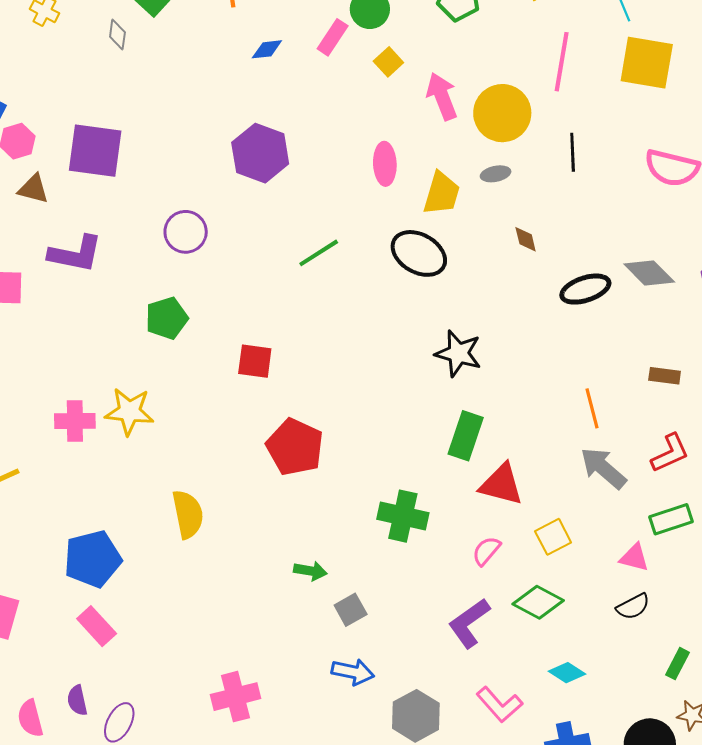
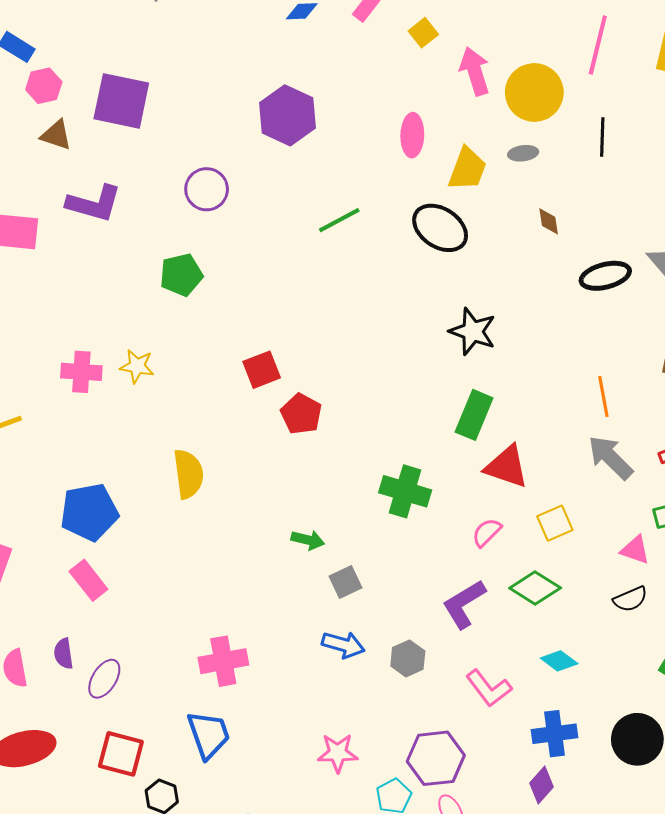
red square: (255, 361) -> (262, 370), moved, turned -33
yellow star: (129, 411) -> (137, 366), size x0.7
red pentagon: (295, 447) -> (301, 414), size x0.7
gray hexagon: (416, 716) -> (408, 658), moved, size x0.7

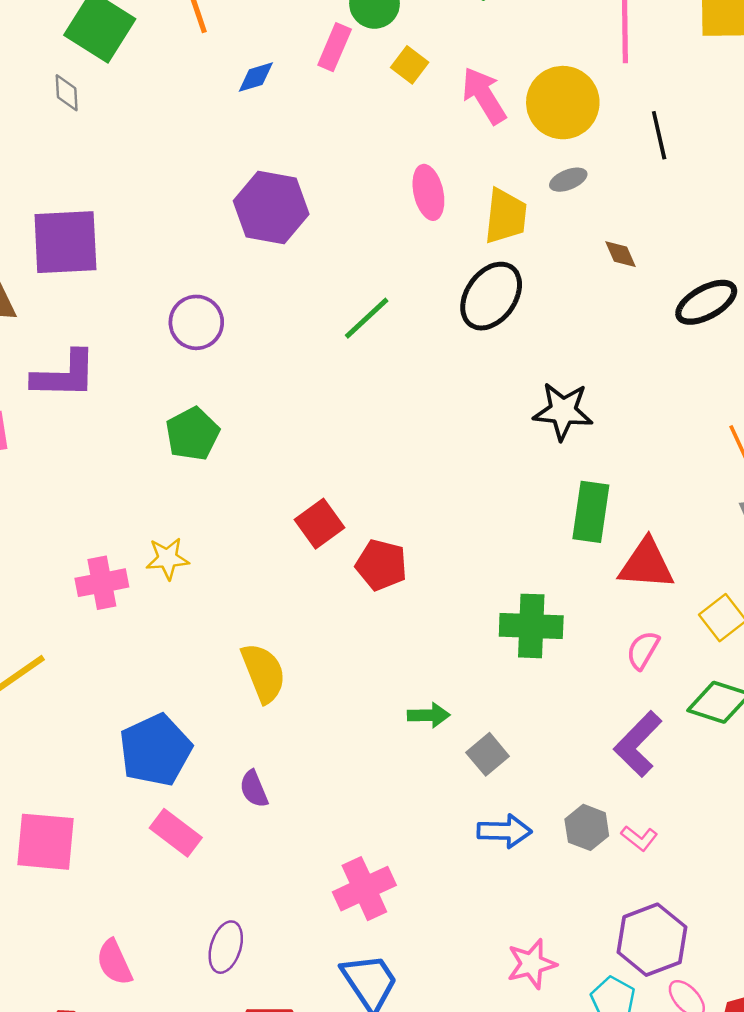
black ellipse: (440, 228) -> (491, 296), turned -74
purple semicircle: (64, 654) -> (254, 789), moved
pink L-shape: (489, 688) -> (639, 838), moved, size x0.6

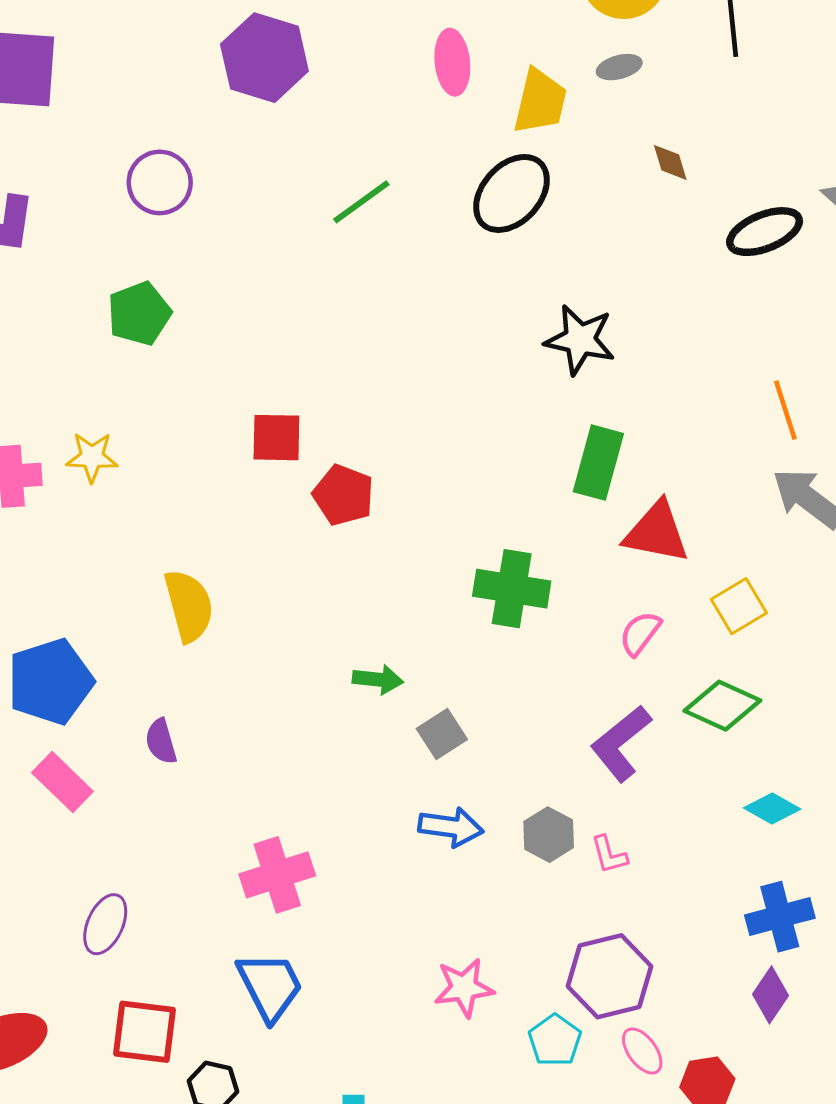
red square: (320, 524) -> (276, 438), turned 30
pink L-shape: (639, 838) -> (609, 855), turned 30

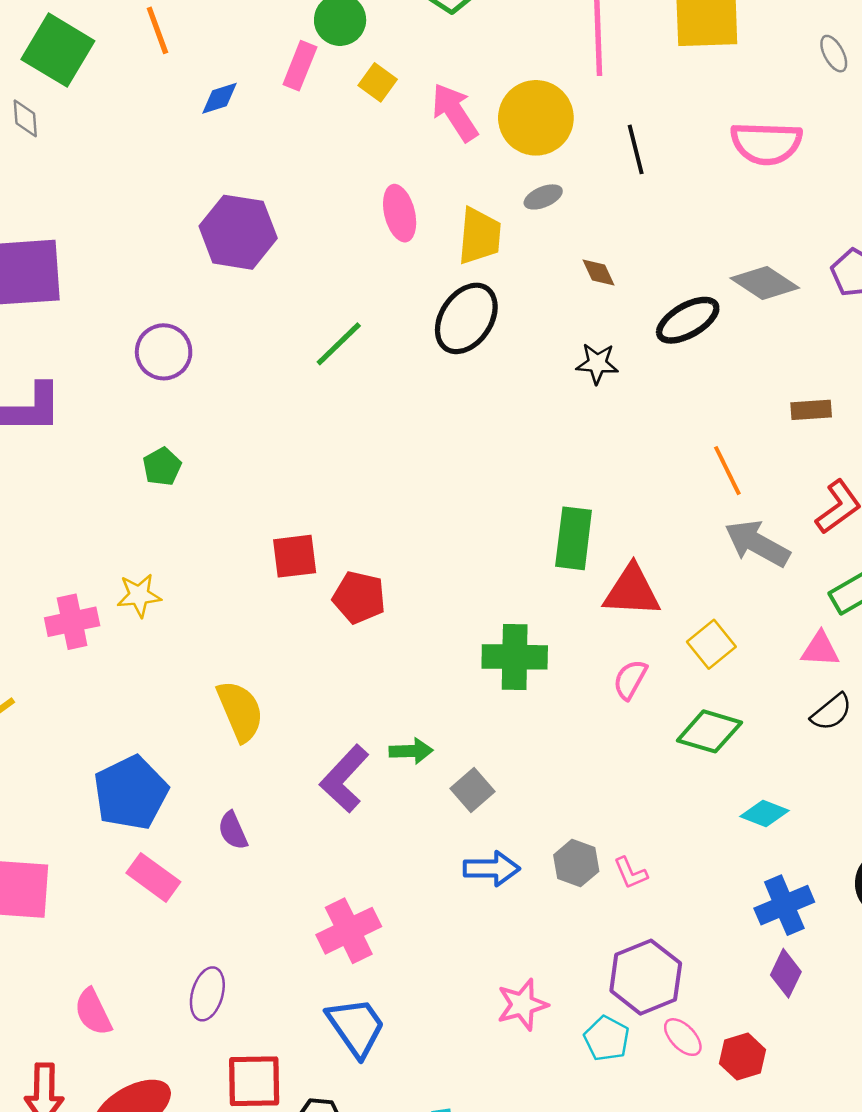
green pentagon: (139, 314) -> (162, 467), size x0.7
black star: (580, 340) -> (597, 363), moved, size x0.7
purple L-shape: (621, 743) -> (344, 779), moved

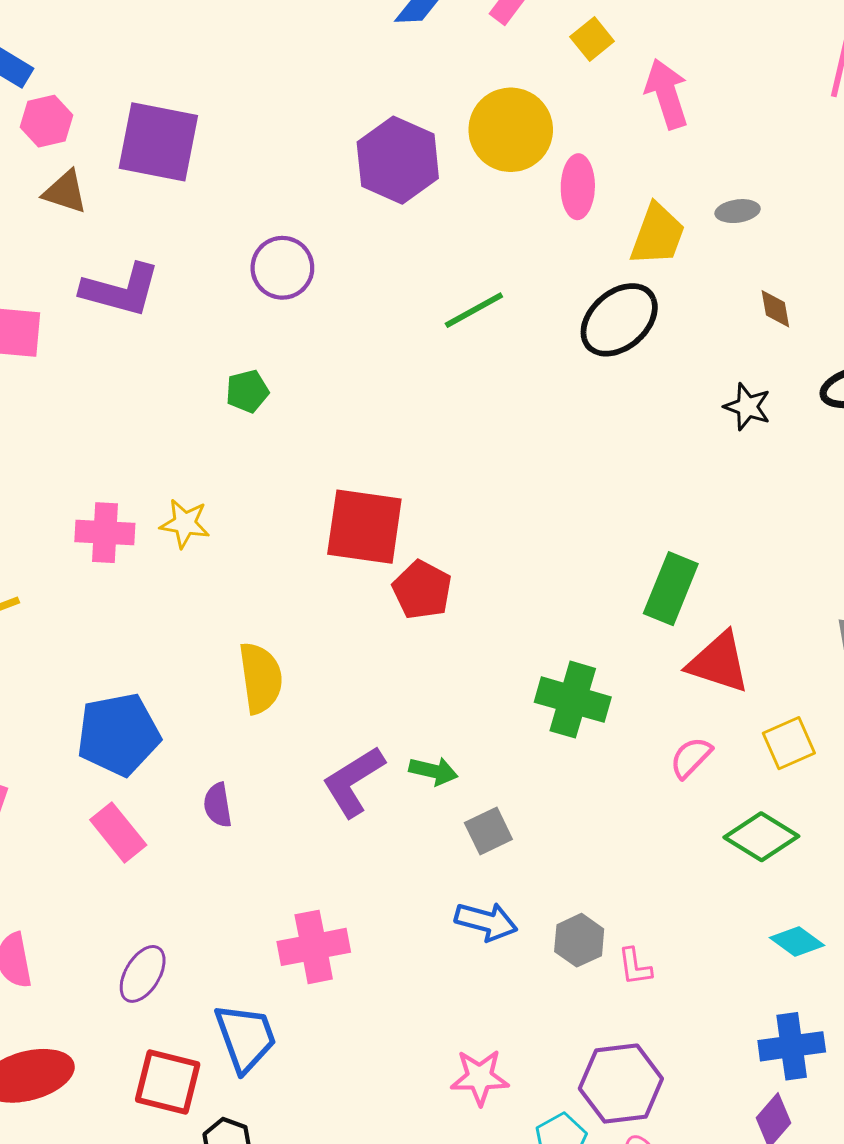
yellow circle: (536, 118) -> (511, 130), moved
red square: (295, 556) -> (364, 527), size x1.5
blue trapezoid: (356, 1027) -> (245, 1038), moved

